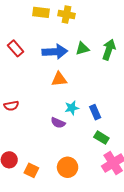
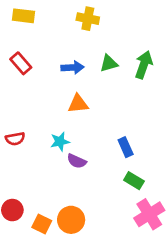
yellow rectangle: (41, 12) -> (24, 16), moved
blue arrow: (55, 52) -> (72, 67), size x0.7
cyan star: (72, 108) -> (60, 142), moved
orange circle: (68, 167) -> (71, 220), moved

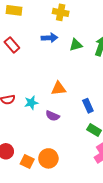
blue arrow: (72, 67) -> (49, 38), moved
orange triangle: (78, 104) -> (59, 88), moved
cyan star: (60, 142) -> (31, 103), moved

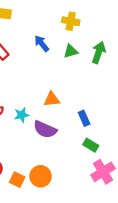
yellow cross: (61, 12) -> (71, 21), moved
blue arrow: (49, 38) -> (42, 44), turned -126
purple semicircle: (52, 116) -> (45, 129), size x1.5

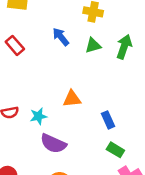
purple semicircle: (45, 129) -> (53, 144), moved

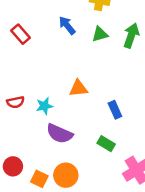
green rectangle: (115, 150) -> (106, 144), moved

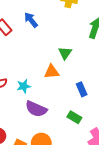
blue arrow: (67, 25) -> (31, 20), moved
green triangle: (100, 34) -> (65, 53), moved, turned -40

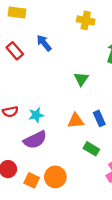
orange triangle: (52, 72) -> (76, 121), moved
purple semicircle: (36, 109) -> (35, 140), moved, turned -50

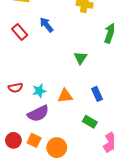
orange triangle: (76, 121) -> (65, 96), moved
orange square: (32, 180) -> (34, 140), moved

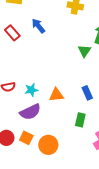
green triangle: (80, 58) -> (84, 51), moved
green rectangle: (90, 122) -> (80, 120), turned 72

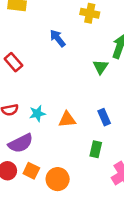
blue arrow: (38, 26) -> (58, 38), moved
red rectangle: (12, 33) -> (13, 62), moved
purple semicircle: (30, 112) -> (21, 143), moved

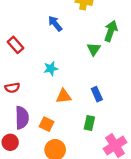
cyan star: (37, 113) -> (51, 68), moved
purple semicircle: (21, 143) -> (22, 118), turned -65
orange square: (31, 171) -> (47, 124), moved

